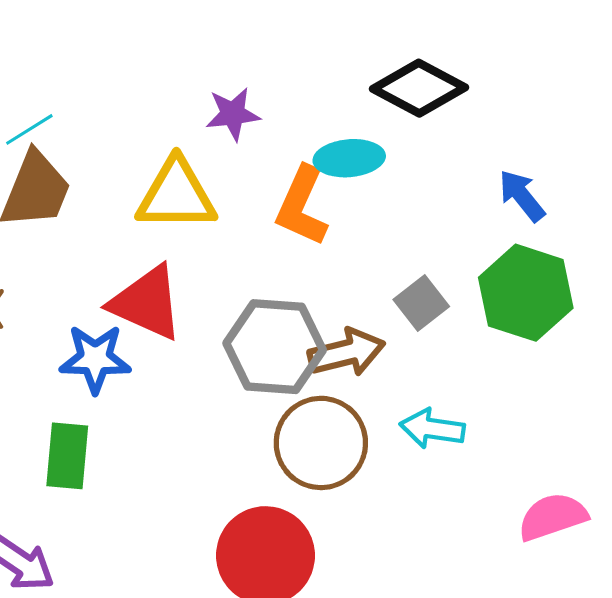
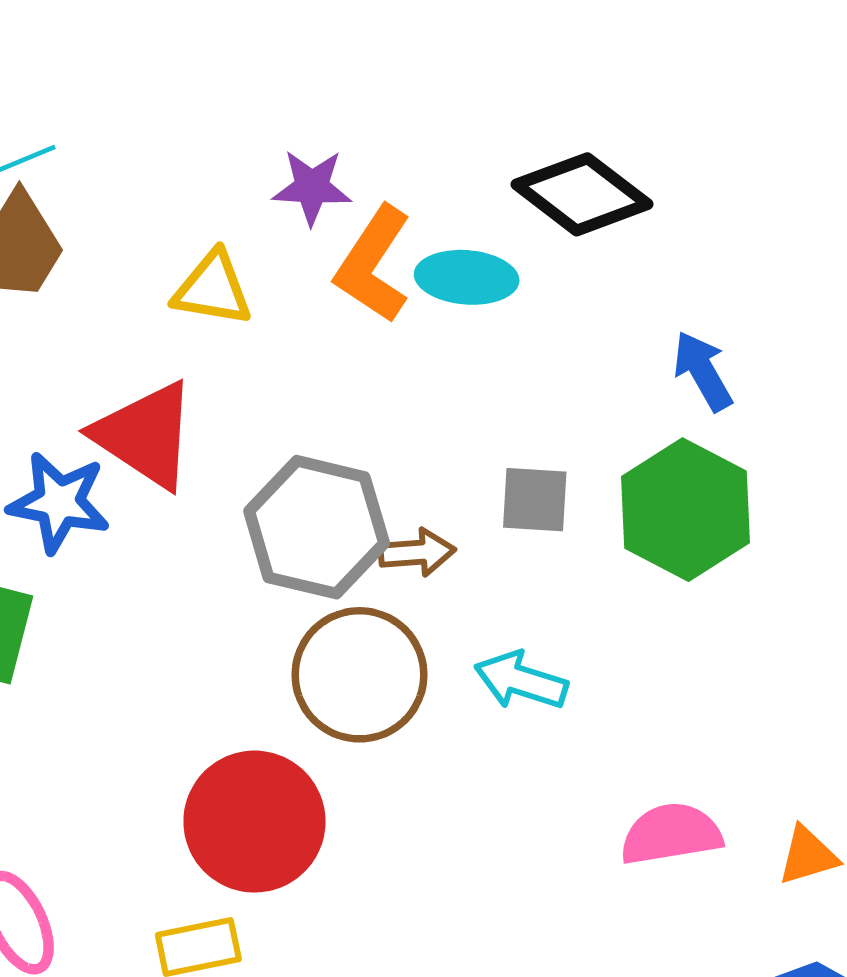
yellow triangle: (176, 195) -> (213, 289), size x0.7
orange L-shape: (302, 206) -> (373, 264), moved
gray square: (421, 303) -> (535, 500), turned 32
brown arrow: (346, 353) -> (417, 552), size x0.7

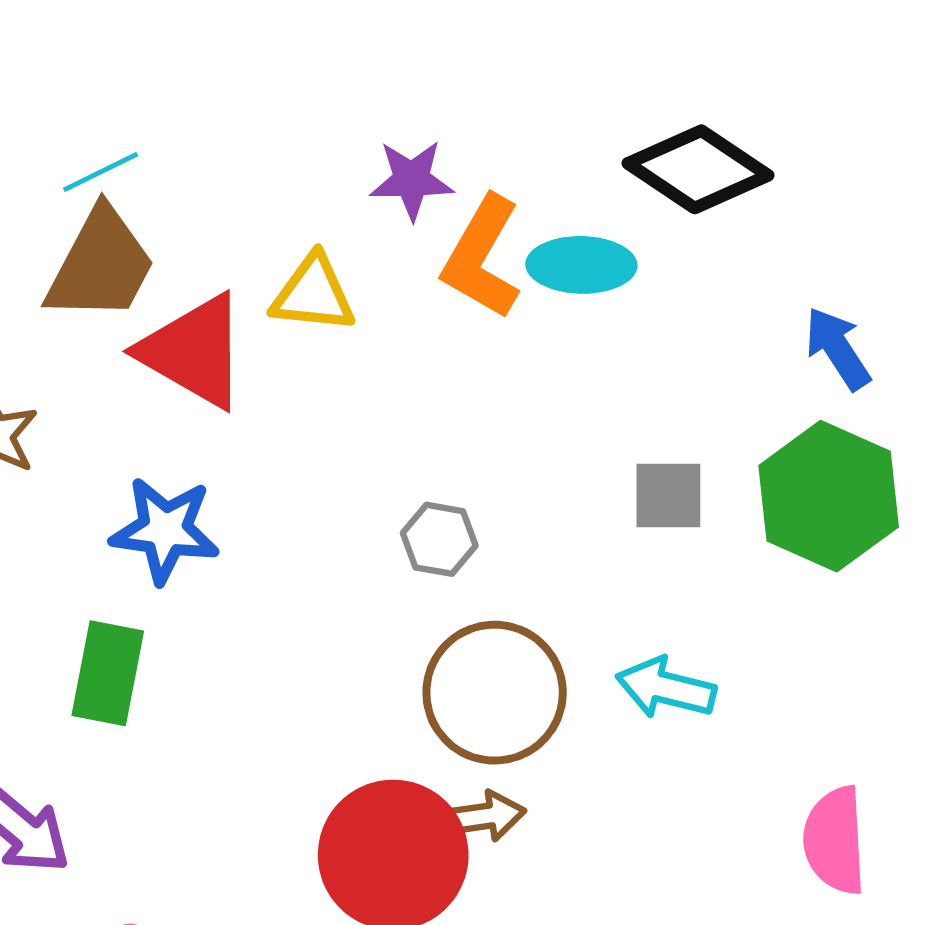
red triangle: (145, 435) -> (194, 351), moved
gray hexagon: (317, 527) -> (439, 539), size x0.5
brown arrow: (417, 552) -> (485, 816), moved
pink semicircle: (671, 834) -> (835, 840), turned -80

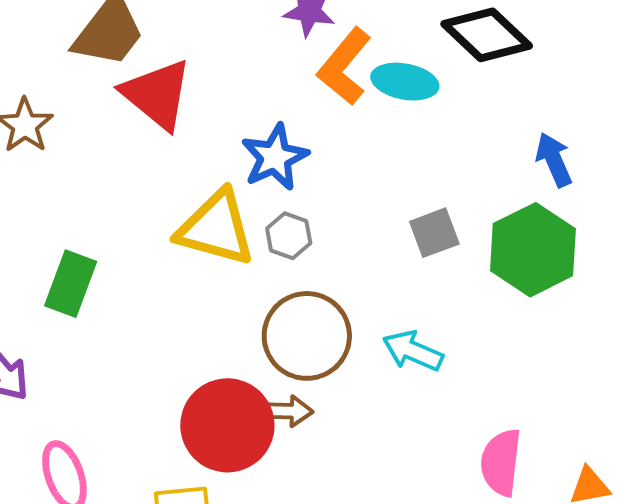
yellow triangle: (313, 294) -> (216, 228), moved, size x1.5
gray square: (668, 496) -> (434, 233), turned -30
blue star: (165, 530) -> (275, 157), moved, turned 30

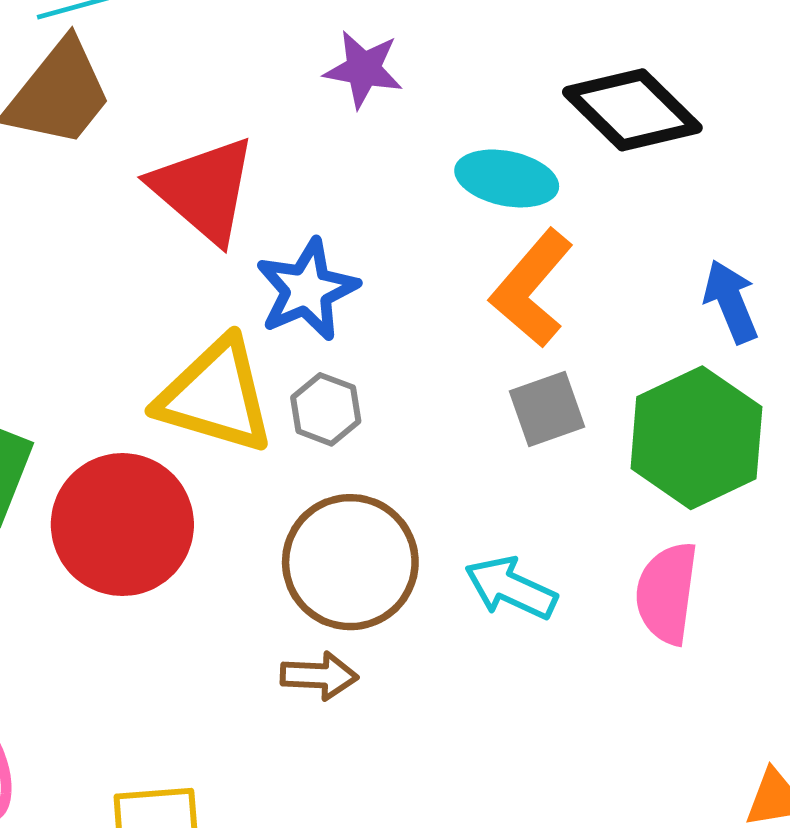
orange L-shape: (344, 67) -> (532, 288), moved
red triangle: (157, 94) -> (204, 190), moved
red circle: (227, 425) -> (122, 525), moved
pink semicircle: (501, 462) -> (667, 593), moved

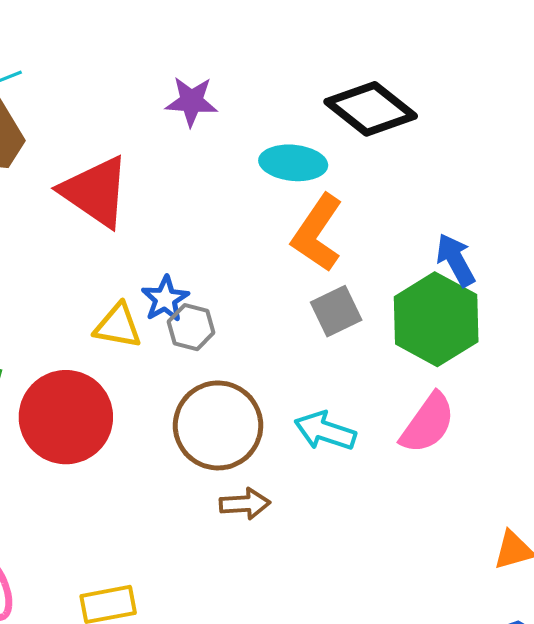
blue star: (307, 290) -> (165, 299), moved, size x0.7
blue arrow: (731, 302) -> (456, 260), moved
yellow triangle: (216, 396) -> (118, 326), size x0.6
pink semicircle: (667, 593) -> (428, 423), turned -146
brown arrow: (319, 676) -> (245, 504), moved

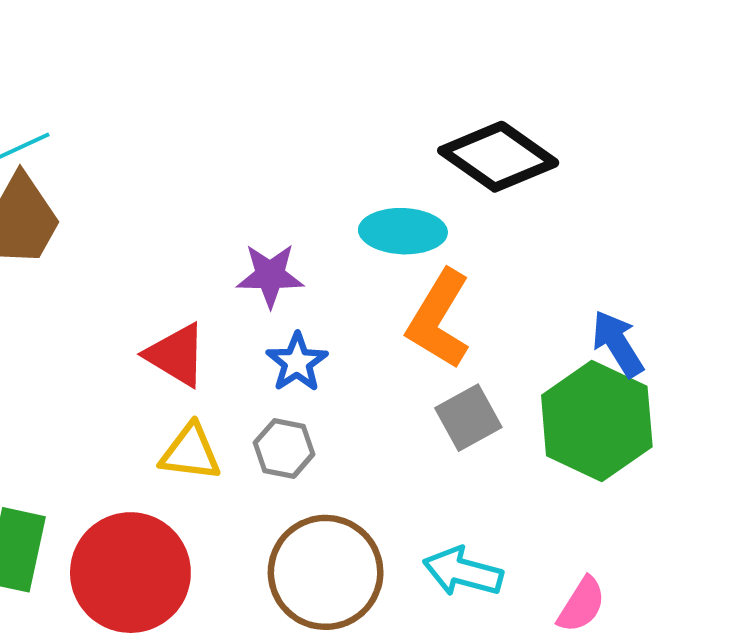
purple star: (191, 101) -> (270, 275), moved
red triangle: (95, 192) -> (176, 355), moved, size x0.7
blue star: (165, 299) -> (297, 362), moved
pink semicircle: (428, 423) -> (581, 605), moved, size x0.7

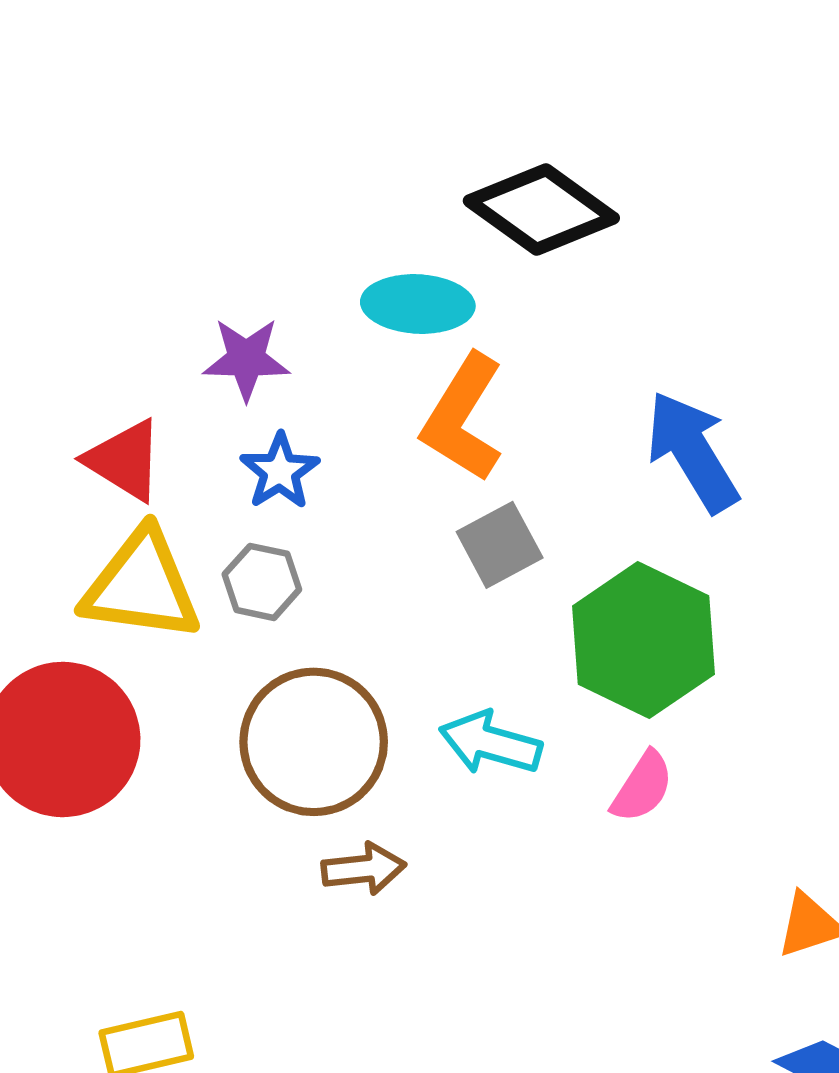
blue arrow: (618, 344) -> (692, 452), size x1.4
green hexagon: (597, 421) -> (644, 640), moved
yellow triangle: (190, 452) -> (141, 586), size x1.5

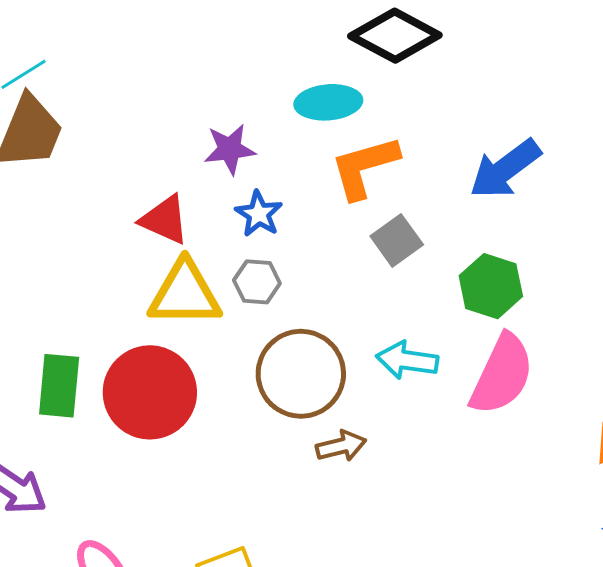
orange L-shape: (463, 418) -> (364, 167), turned 50
blue arrow: (692, 452) -> (505, 169), turned -88
green hexagon: (644, 640) -> (491, 286), size x0.7
pink semicircle: (642, 787) -> (502, 374), size x1.8

